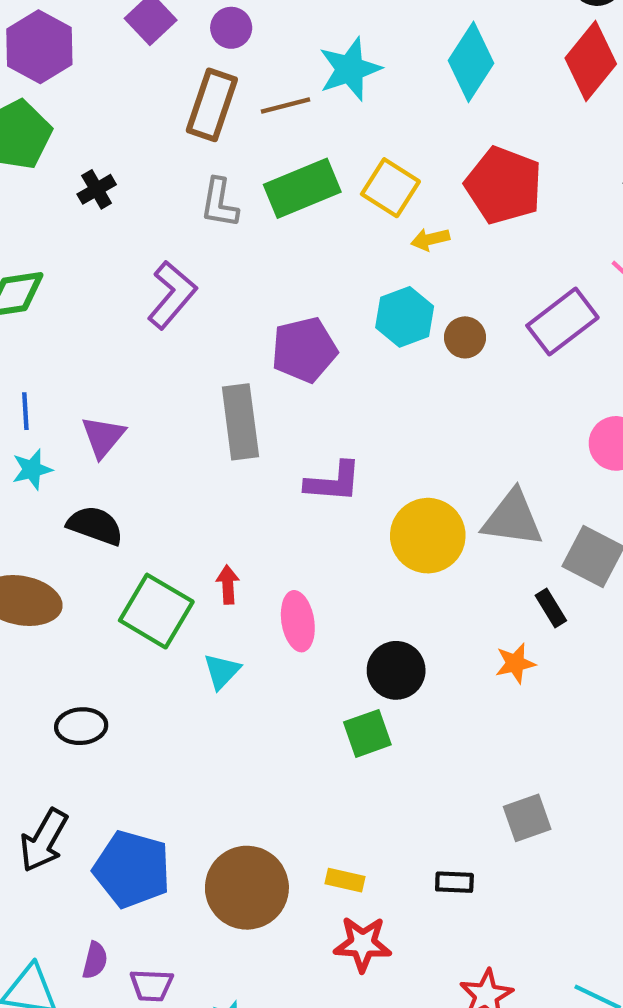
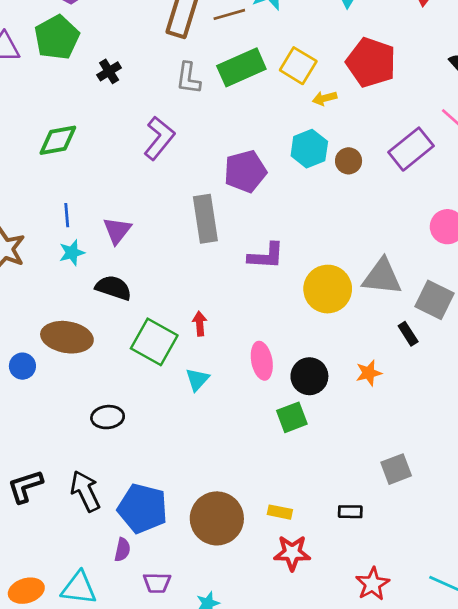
pink ellipse: (298, 621) -> (262, 361), moved
orange star: (515, 663) -> (369, 373), moved
black arrow: (44, 840) -> (85, 491), turned 126
purple semicircle: (95, 960) -> (122, 550), moved

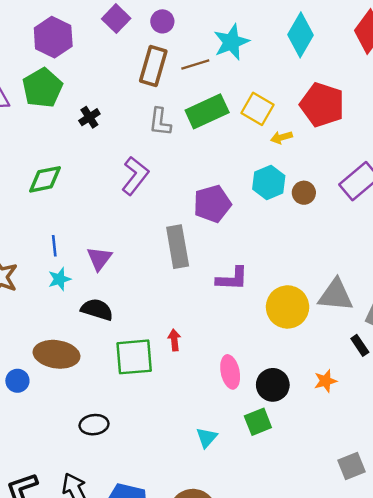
green square: (154, 342) -> (134, 357), turned -33
cyan triangle: (197, 379) -> (207, 438), moved

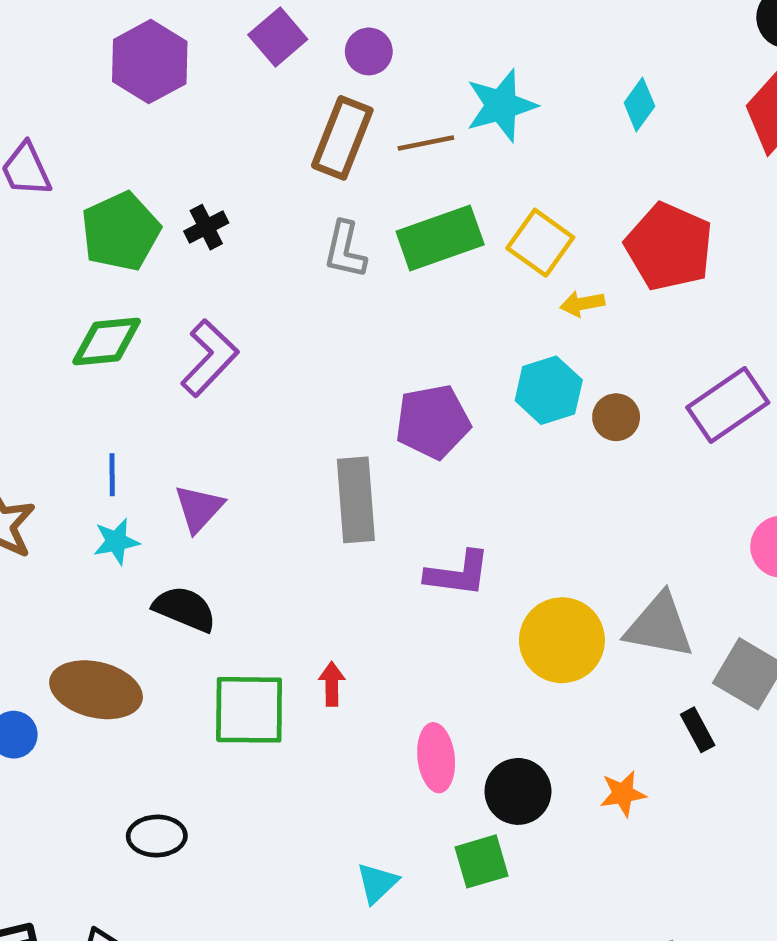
cyan diamond: (300, 35) -> (639, 104), size x0.6
green pentagon: (42, 88) -> (121, 232), moved
purple L-shape: (135, 176) -> (209, 358), moved

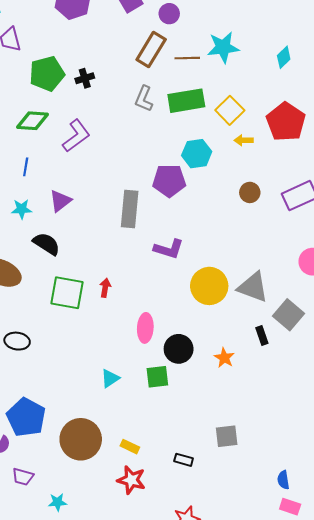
cyan hexagon: (549, 390) -> (197, 154), moved
blue line: (112, 475) -> (26, 167), moved
orange star: (623, 794) -> (224, 358), turned 30

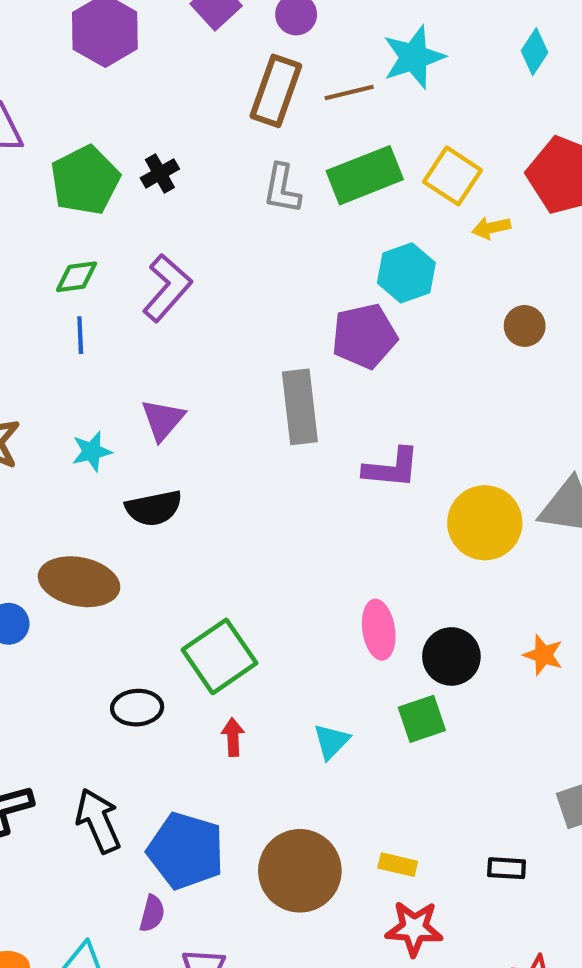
green diamond: (32, 121) -> (77, 277), size x0.7
blue line: (26, 167) -> (80, 335), moved
black semicircle: (46, 244) -> (154, 508), turned 148
red arrow: (105, 288) -> (233, 737), moved
green square: (67, 293) -> (220, 656), moved, turned -33

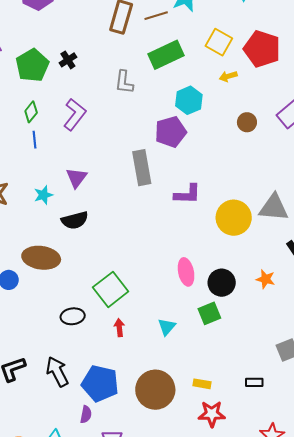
yellow square: (453, 176) -> (219, 42), moved
gray L-shape: (282, 189) -> (124, 82), moved
green diamond: (77, 277) -> (31, 112), turned -40

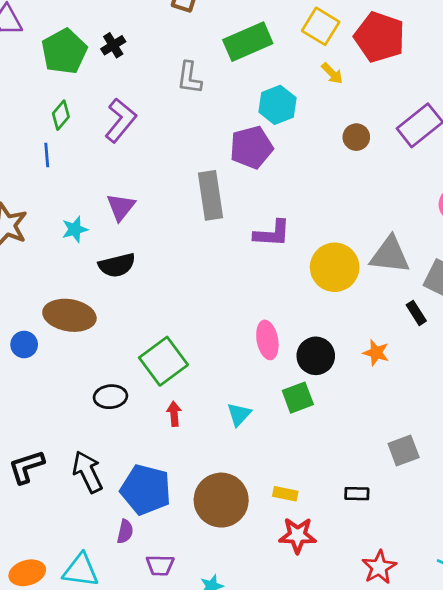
yellow arrow: (228, 76) -> (332, 73), turned -120
blue line: (35, 140) -> (47, 155), moved

